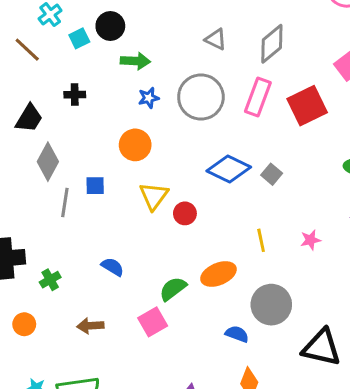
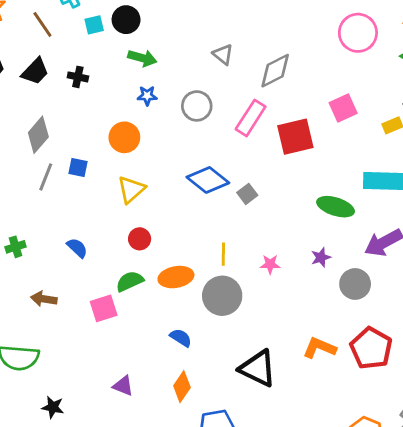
gray circle: (201, 97) -> (197, 106), size x0.7
black trapezoid: (29, 118) -> (35, 71), moved
red circle: (185, 213) -> (140, 239), moved
gray circle: (271, 305) -> (222, 296), moved

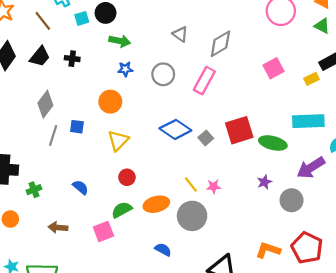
red square: (295, 137) -> (239, 130), moved
yellow line: (223, 254) -> (191, 185), turned -35
pink star: (270, 264) -> (214, 187), moved

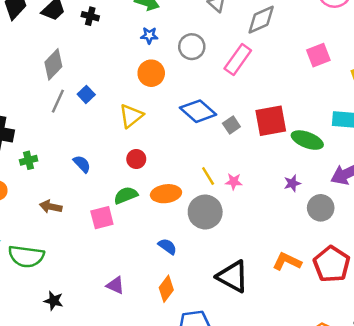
orange circle: (110, 102) -> (151, 73), moved
blue square: (77, 127) -> (86, 94), turned 32

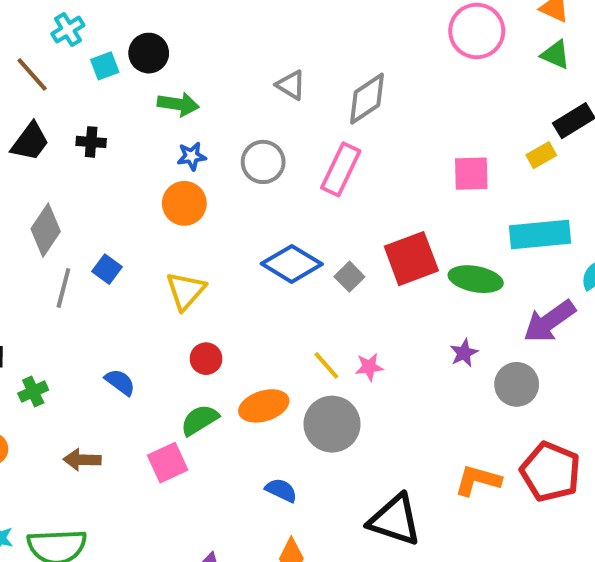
pink square: (318, 55) -> (471, 174), moved, turned 30
orange circle: (151, 73) -> (184, 203), moved

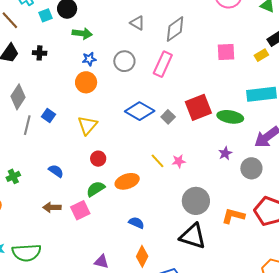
pink square: (471, 174) -> (226, 52), moved
gray circle: (332, 424) -> (196, 201), moved
brown arrow: (82, 460) -> (52, 207), moved

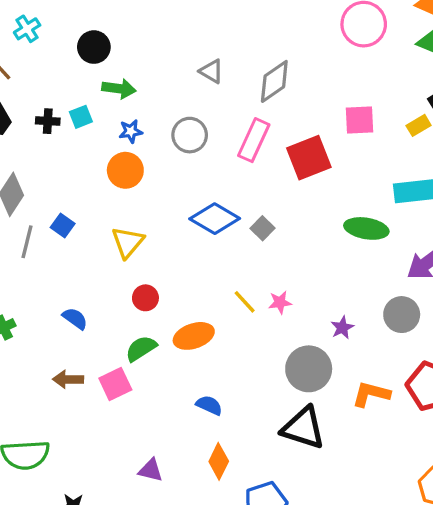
cyan square: (46, 15) -> (81, 117), moved
red square: (198, 107) -> (309, 158), moved
purple star: (225, 153) -> (342, 328), moved

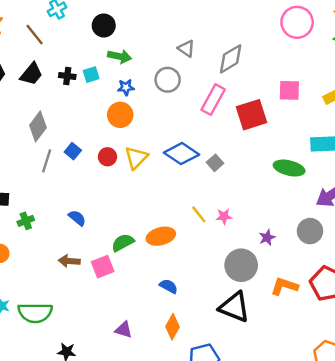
gray circle: (190, 135) -> (168, 80), moved
yellow triangle: (128, 242) -> (136, 158), moved
red circle: (145, 298) -> (107, 157), moved

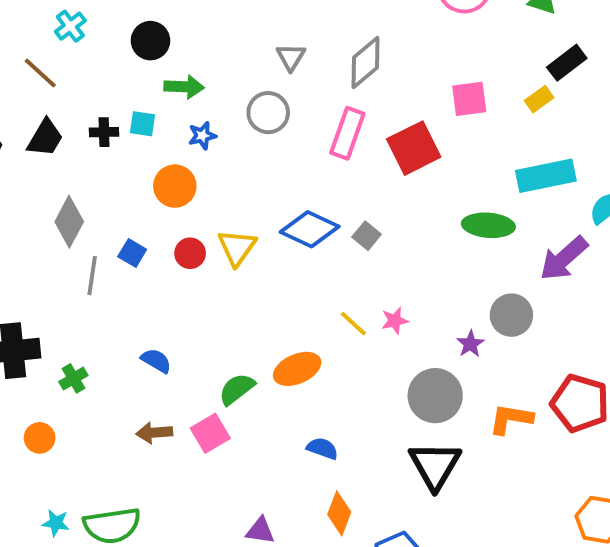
gray triangle: (186, 49) -> (291, 57), turned 36
cyan square: (91, 75) -> (142, 124), turned 35
orange circle: (120, 115) -> (175, 186), moved
gray circle: (310, 231) -> (511, 315), moved
black triangle: (234, 307) -> (435, 465), turned 48

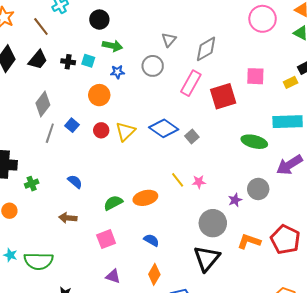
pink square: (210, 433) -> (106, 239), moved

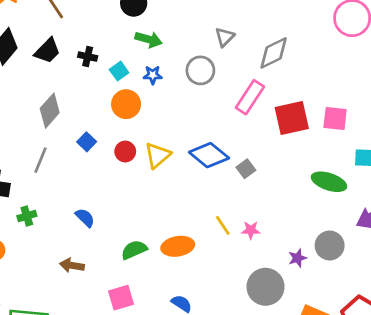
cyan square: (88, 61) -> (119, 71), moved, turned 32
pink square: (255, 76) -> (335, 118), moved
gray line: (50, 133) -> (41, 160), moved

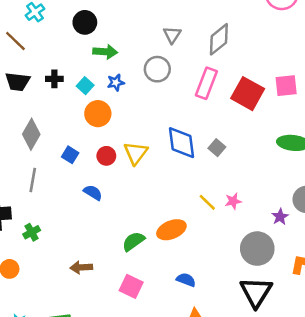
black trapezoid: (47, 51) -> (18, 82), turned 65
red square: (292, 118) -> (248, 94), turned -36
blue diamond: (209, 155) -> (181, 143), turned 56
blue semicircle: (85, 218) -> (93, 193), moved
pink square: (121, 298) -> (131, 286), turned -35

